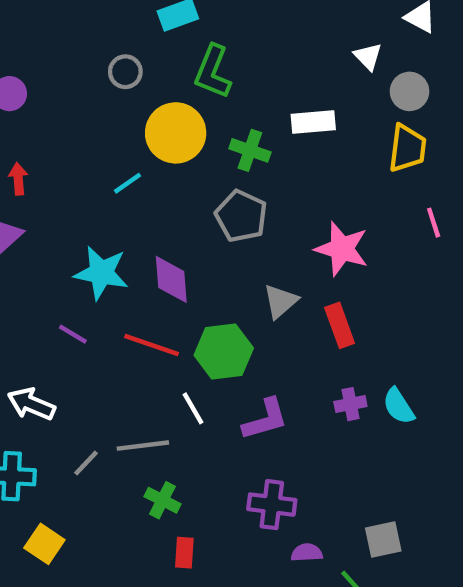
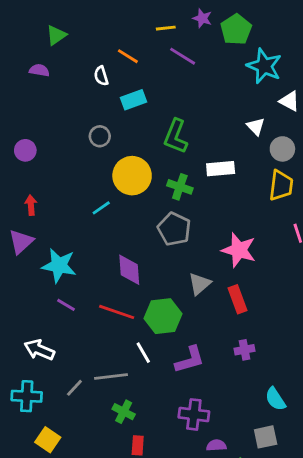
green L-shape: (213, 72) -> (176, 136), moved
cyan star: (101, 273) -> (59, 266), moved
cyan semicircle: (399, 406) -> (275, 399), moved

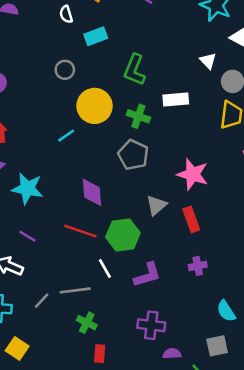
purple line: (66, 305) -> (27, 236), moved

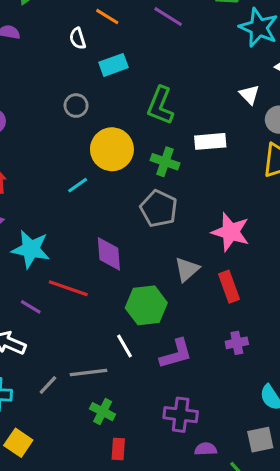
red line: (80, 231) -> (68, 288), moved

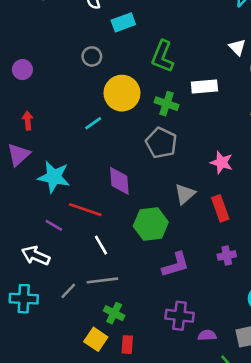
pink star: (231, 232) -> (222, 163), size x0.7
white line: (124, 346) -> (101, 245), moved
yellow square: (18, 443) -> (96, 339), moved
purple semicircle: (206, 449) -> (207, 335), moved

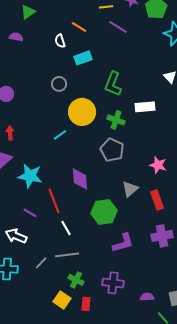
red line: (85, 210) -> (54, 201), turned 50
purple cross: (227, 256) -> (162, 236), size x1.5
purple cross: (180, 316) -> (113, 283), moved

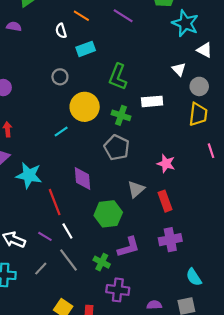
purple line: (30, 213) -> (45, 236), moved
gray line: (67, 255) -> (69, 260), turned 60
green cross: (76, 280) -> (102, 262), moved

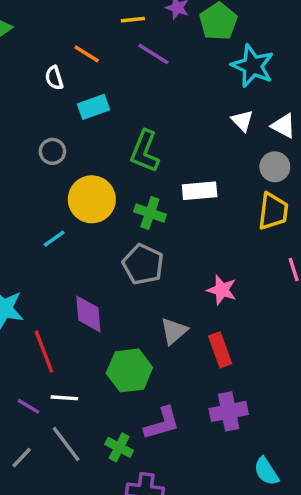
white triangle: (205, 50) -> (283, 126), moved
white triangle: (179, 69) -> (242, 121), moved
white line: (67, 231) -> (64, 398), turned -56

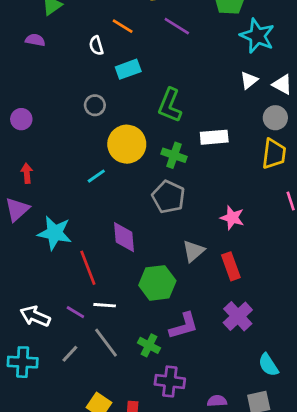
white triangle: (242, 121) -> (249, 80), turned 36
purple cross: (229, 411) -> (238, 316), turned -32

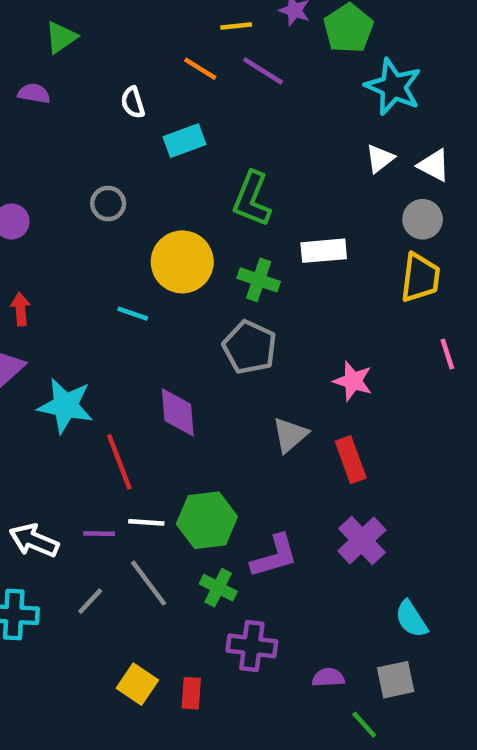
orange line: (123, 26) -> (200, 69), moved
gray circle: (95, 105) -> (108, 204), moved
cyan line: (96, 176) -> (133, 314), turned 54
green hexagon: (157, 283) -> (207, 520), moved
purple line: (75, 312) -> (99, 534), turned -30

